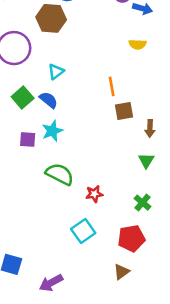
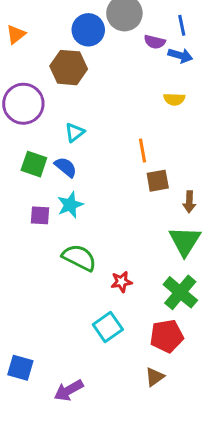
green square: (23, 97) -> (34, 164), turned -30
green triangle: (146, 161) -> (185, 241), size x1.6
green cross: (142, 203) -> (180, 292), size x1.6

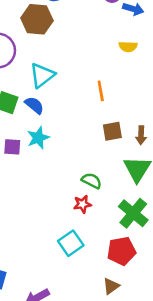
cyan triangle: (75, 132) -> (42, 75), size x1.5
brown square: (158, 181) -> (112, 131), moved
green semicircle: (79, 258) -> (92, 181), moved, size x0.7

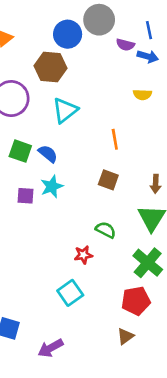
cyan triangle: (42, 75) -> (65, 110), moved
brown square: (112, 131) -> (108, 180), moved, turned 30
red star: (82, 204) -> (83, 255), moved
cyan square: (71, 243) -> (70, 293), moved

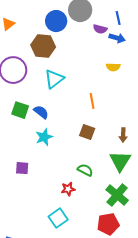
purple square: (26, 196) -> (22, 168), moved

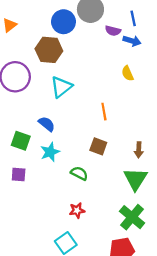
yellow semicircle: (113, 67) -> (128, 73), turned 64
green square: (20, 110) -> (21, 141), moved
purple square: (22, 168) -> (19, 174), moved
green semicircle: (85, 170) -> (79, 173), moved

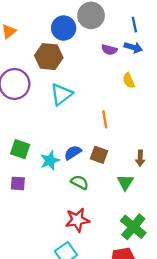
purple semicircle: (113, 31) -> (109, 50), moved
blue semicircle: (47, 124) -> (73, 153), moved, turned -72
green triangle: (135, 179) -> (125, 182), moved, size x0.7
red star: (77, 210) -> (77, 220), size x1.5

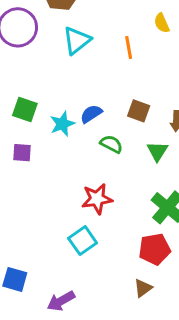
orange line: (105, 119) -> (129, 48), moved
brown square: (99, 155) -> (139, 111), moved
green semicircle: (80, 182) -> (111, 144), moved

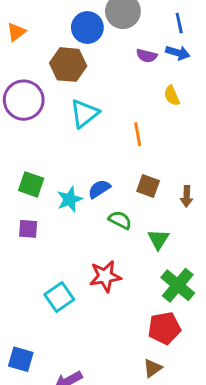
orange line: (129, 48) -> (138, 134), moved
green triangle: (157, 151) -> (158, 239), moved
cyan square: (83, 241) -> (59, 297), moved

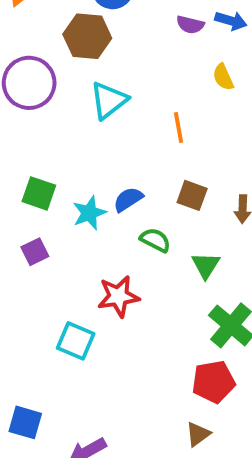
purple square: (28, 229) -> (35, 252), turned -30
red star: (105, 276) -> (118, 296), moved
cyan square: (59, 297) -> (76, 341), turned -32

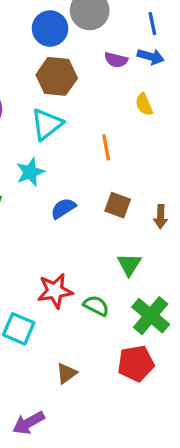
brown hexagon: (87, 36) -> (57, 76), moved
cyan star: (89, 213) -> (30, 172), moved
green semicircle: (155, 240) -> (96, 306), moved
brown triangle: (198, 434) -> (67, 373), moved

